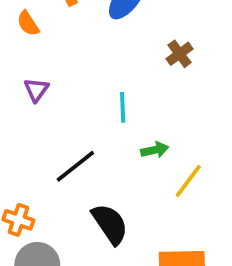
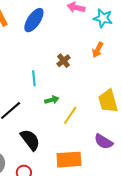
brown cross: (180, 54) -> (64, 61), moved

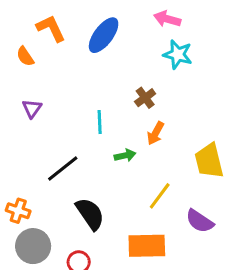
cyan star: (103, 18) -> (178, 54), moved
orange arrow: (98, 50) -> (156, 133), moved
yellow line: (70, 115) -> (160, 196), moved

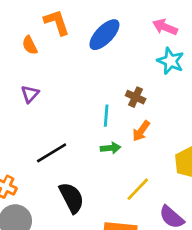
brown cross: (145, 98) -> (136, 97), turned -36
cyan line: (100, 122) -> (106, 116), moved

